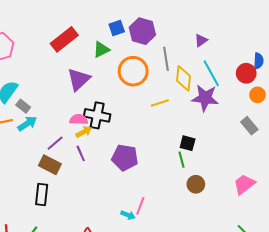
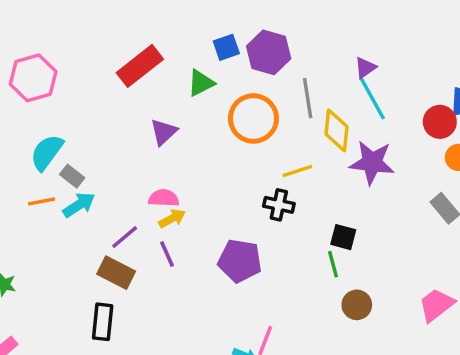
cyan line: (211, 73) -> (372, 98), moved
purple triangle: (79, 79) -> (164, 132), size x0.7
black cross: (97, 115) -> (279, 205), moved, size x0.7

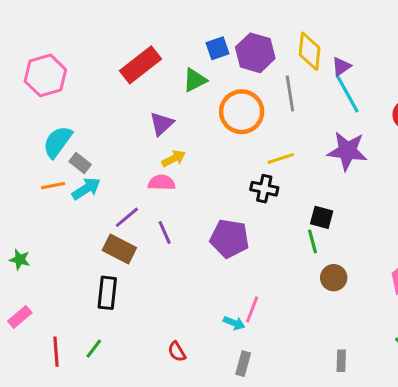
yellow diamond: (336, 130) -> (310, 51), moved
yellow arrow: (172, 218) -> (174, 158), moved

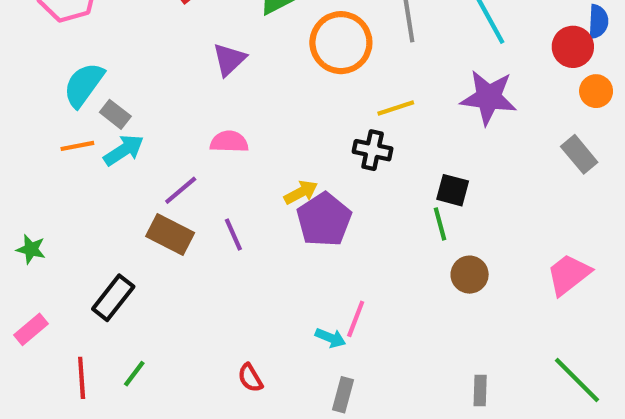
yellow arrow: (174, 158) -> (301, 192), moved
purple line: (165, 232) -> (233, 234), moved
purple pentagon: (230, 238) -> (324, 220), turned 30
black rectangle: (107, 293) -> (113, 298), moved, turned 32

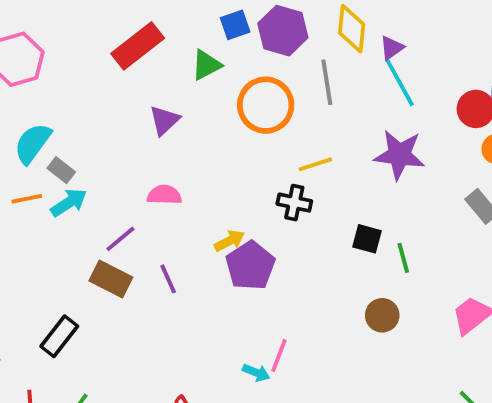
green line: (440, 224) -> (403, 258), moved

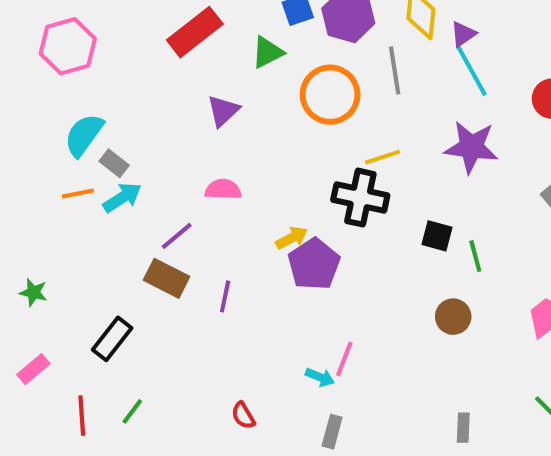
black cross: (294, 203) -> (360, 198), size x1.5
purple line: (168, 279) -> (225, 296), moved, turned 36

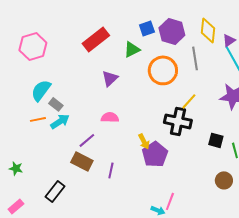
yellow line: (383, 157) -> (189, 101), turned -30
yellow arrow: (292, 238) -> (144, 141), turned 91

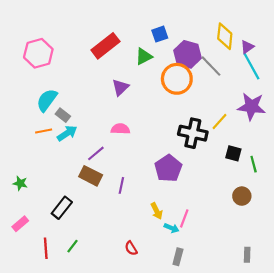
purple hexagon: (172, 31) -> (187, 54), moved
gray line: (195, 58) -> (211, 66), turned -35
yellow line: (189, 101) -> (219, 121), moved
yellow arrow: (144, 141) -> (157, 211), moved

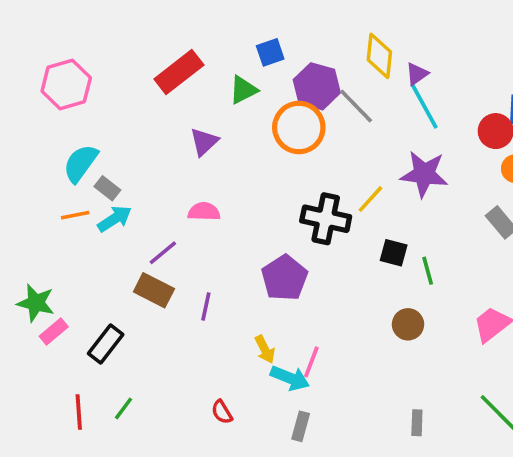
green star: (20, 183) -> (36, 303), size x1.5
pink rectangle: (20, 224) -> (54, 331), moved
cyan arrow: (172, 228) -> (290, 378), size x1.5

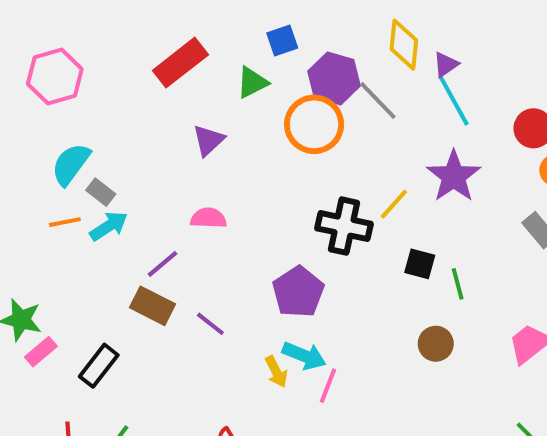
purple star: (424, 174) -> (454, 176), turned 30
purple line: (206, 306) -> (210, 324), turned -64
cyan arrow: (290, 378) -> (304, 356), moved

